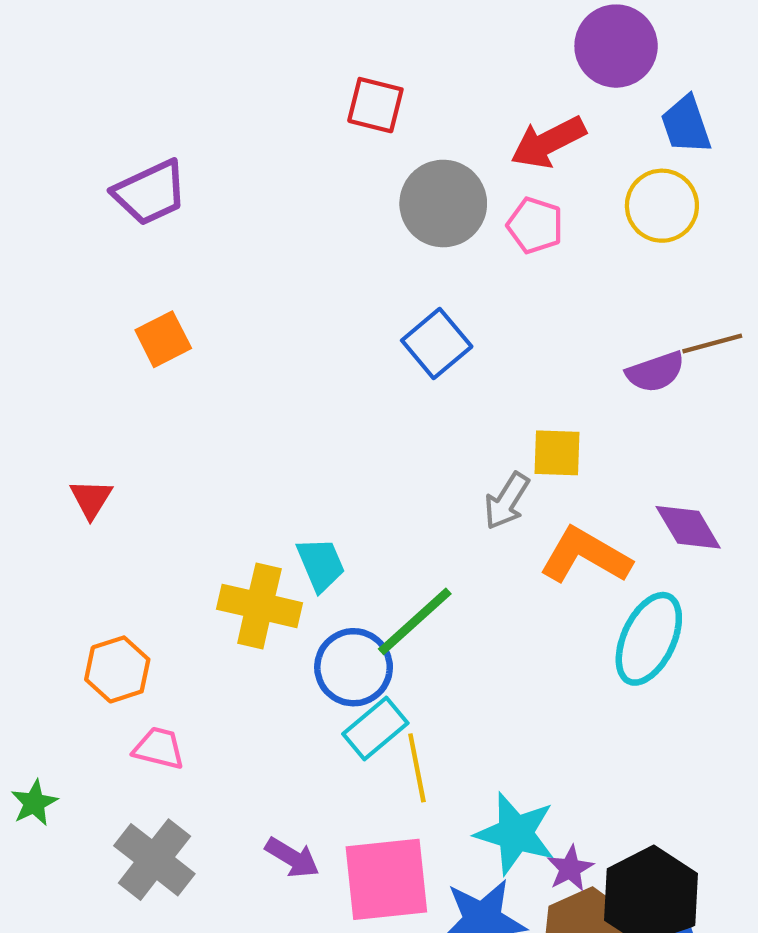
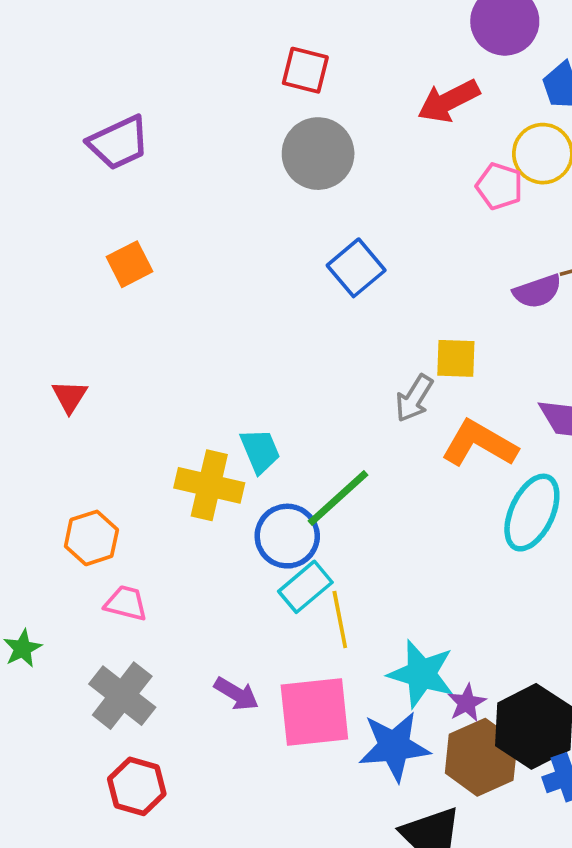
gray circle: (443, 204) -> (318, 154), moved
pink pentagon: (535, 225) -> (499, 186), moved

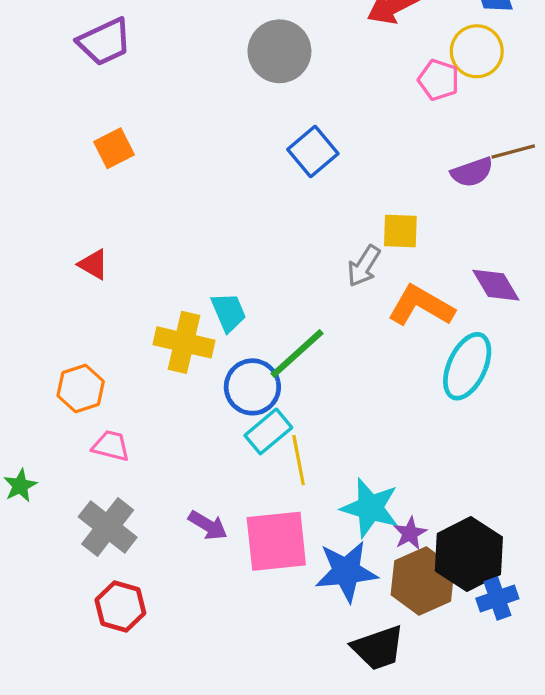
red triangle: (70, 396) -> (93, 264), moved, turned -32

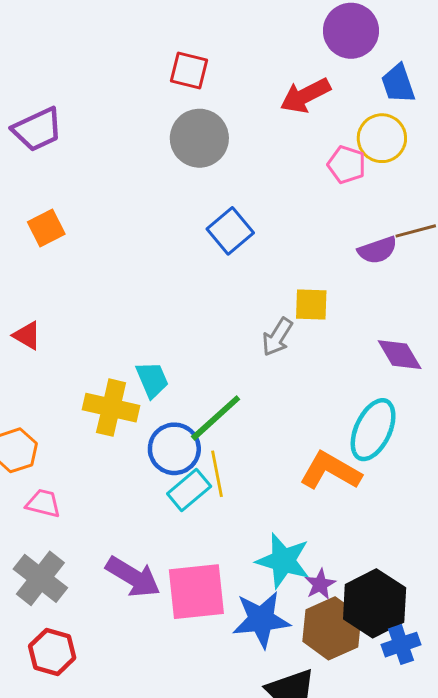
orange L-shape: (421, 306) -> (330, 471), moved
yellow line: (299, 460) -> (217, 474), moved
purple arrow: (208, 525) -> (133, 577), size x1.5

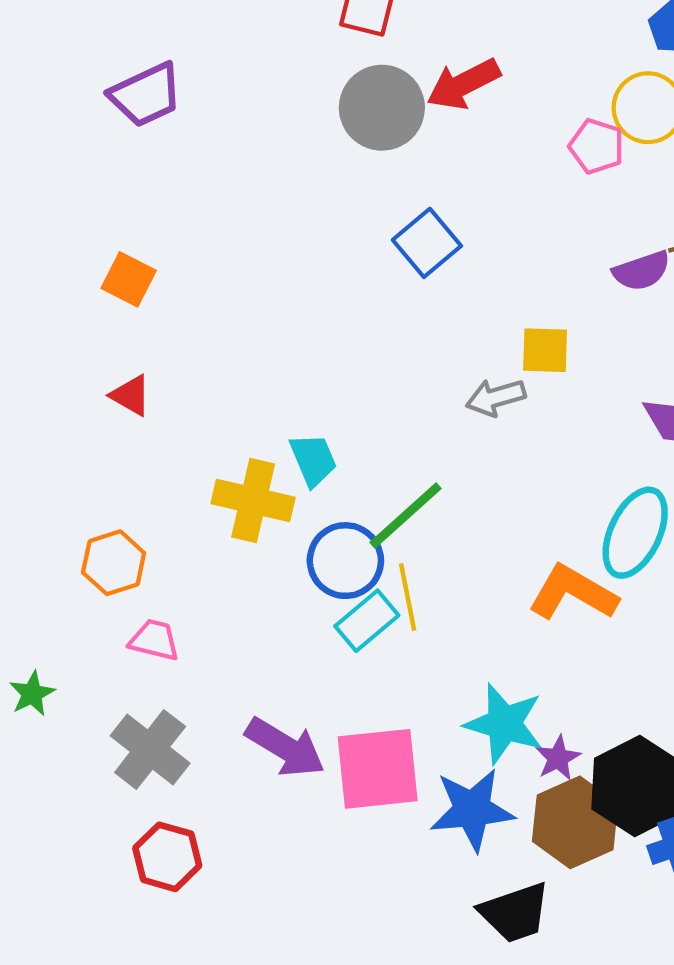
red arrow: (305, 96) -> (463, 84), moved
orange square: (46, 228) -> (129, 279), moved, turned -36
gray arrow: (277, 337) -> (496, 397), turned 42

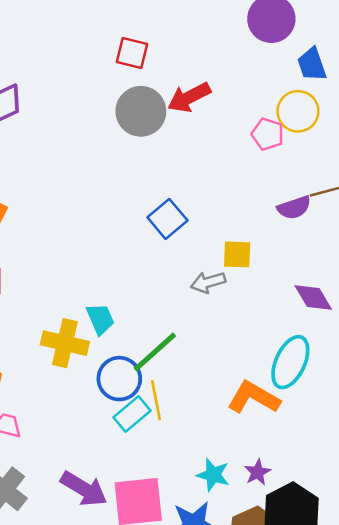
blue square: (427, 243) -> (167, 219), moved
cyan star: (504, 724) -> (213, 475), size x0.7
purple star: (558, 758) -> (257, 472), moved

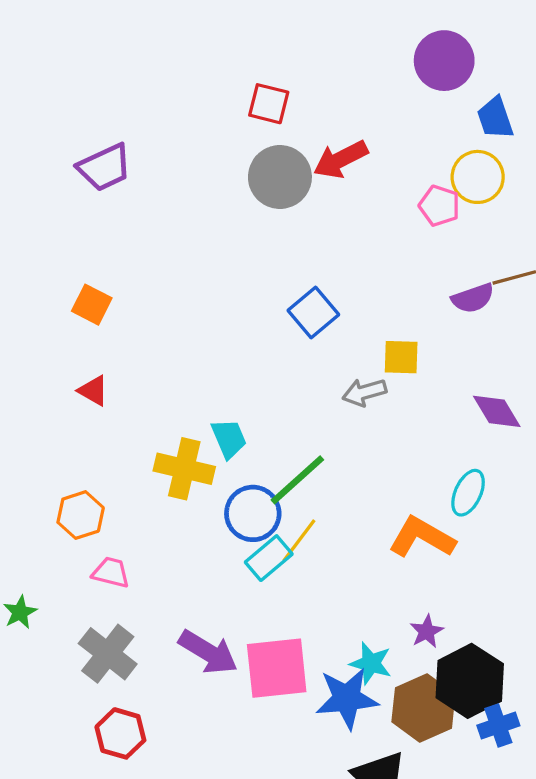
cyan ellipse: (290, 362) -> (468, 493), size x0.7
yellow line: (156, 400) -> (299, 541), turned 48
cyan star: (213, 475) -> (371, 663), moved

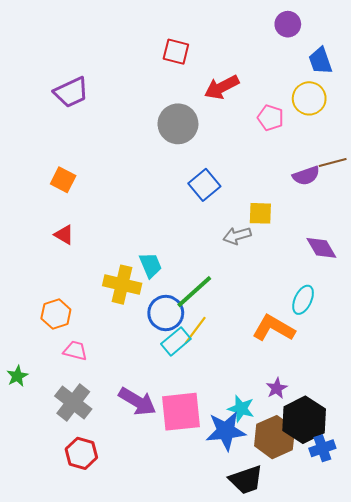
purple circle: (444, 61) -> (288, 24), size x0.7
gray circle: (280, 177) -> (178, 124), moved
pink pentagon: (439, 206) -> (271, 118), moved

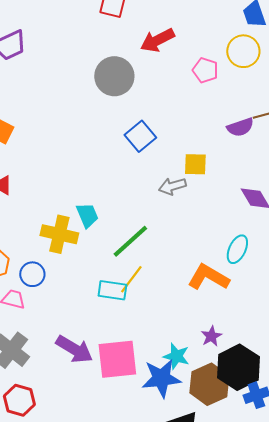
blue circle: (166, 313) -> (32, 274), moved, size x0.7
cyan rectangle: (176, 341) -> (112, 290), turned 48

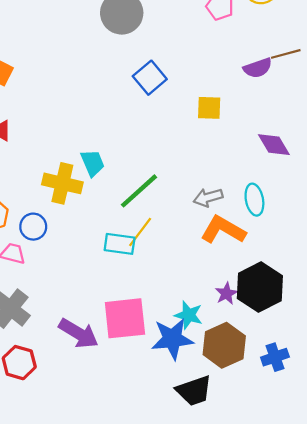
gray arrow: (172, 186) -> (208, 197), moved
cyan ellipse: (237, 249) -> (254, 200), turned -36
purple arrow: (74, 349) -> (79, 333), moved
black hexagon: (238, 367) -> (260, 287), moved

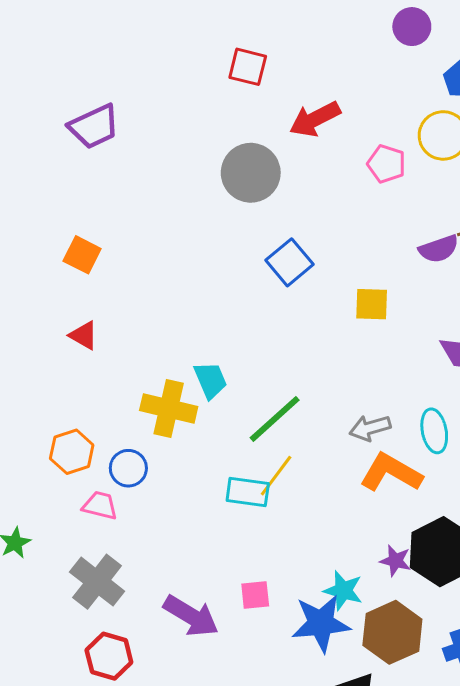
purple star: (226, 293) -> (395, 561), turned -30
pink square: (125, 318) -> (255, 595), size x0.5

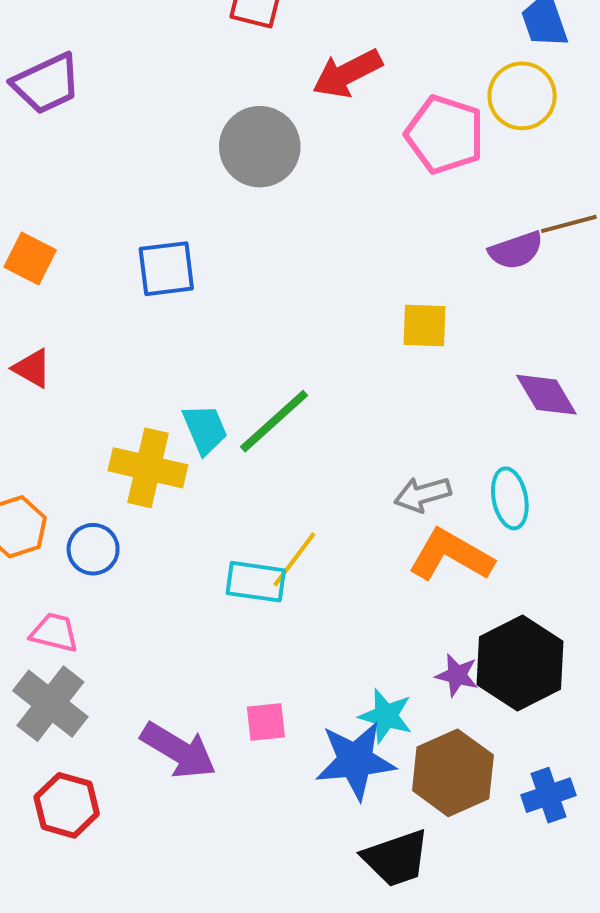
pink pentagon: (386, 164) -> (445, 134), size x1.5
blue square: (290, 262) -> (166, 269), moved, turned 33
green line: (275, 419) -> (274, 421), moved
pink trapezoid: (100, 505) -> (54, 633), moved

